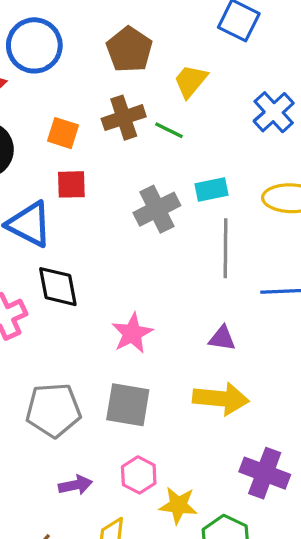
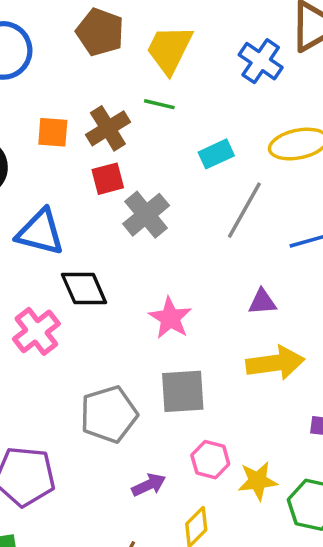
yellow trapezoid: (191, 81) -> (169, 49), size x1.4
brown cross: (124, 118) -> (108, 128), moved
red square: (71, 184) -> (108, 179), moved
gray cross: (157, 209) -> (146, 215), moved
gray line: (226, 248) -> (244, 210), turned 42

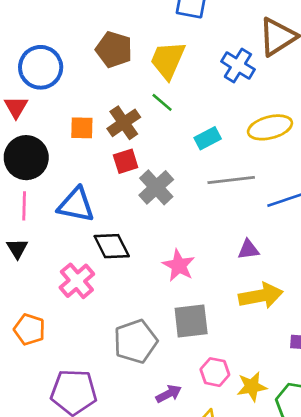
green line: (159, 104) -> (162, 102), turned 30
gray line: (244, 210) -> (231, 180), turned 57

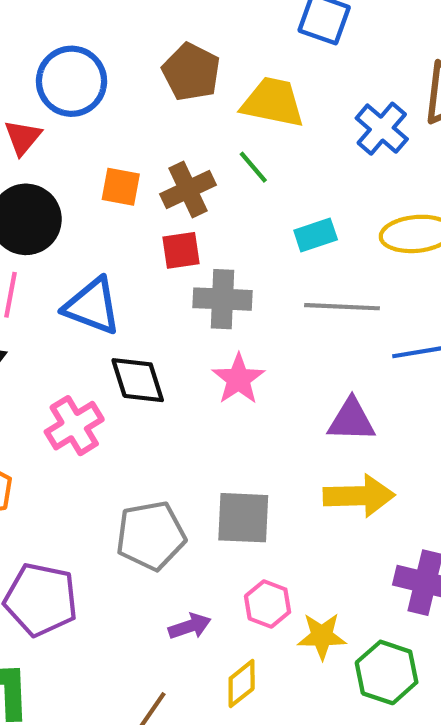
yellow trapezoid: (168, 60) -> (273, 102), turned 69
gray cross: (156, 187) -> (222, 299), turned 36
purple triangle: (248, 250) -> (351, 420), size x1.4
pink star: (179, 265) -> (238, 379), moved

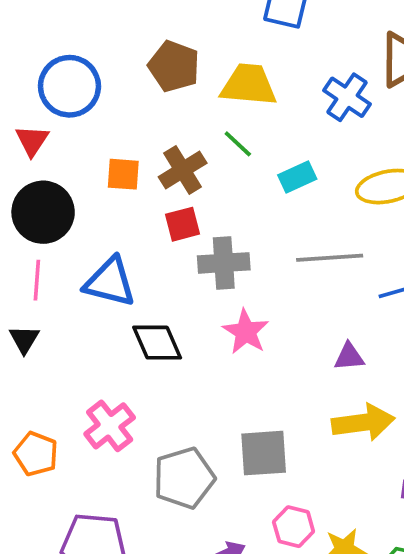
cyan rectangle: (316, 235) -> (297, 177), moved
purple triangle: (351, 420) -> (349, 357), size x0.7
pink cross: (74, 426) -> (110, 426), moved

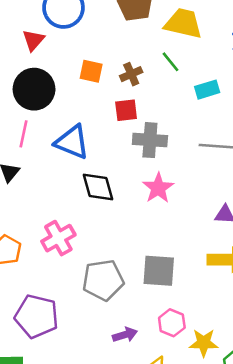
brown cross: (183, 170) -> (131, 74), size x0.7

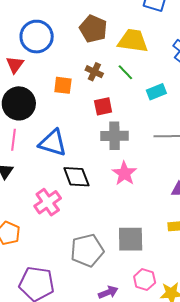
brown cross: (131, 74) -> (94, 72), moved, turned -36
red square: (126, 110) -> (103, 106), moved
pink cross: (58, 238) -> (48, 202), moved

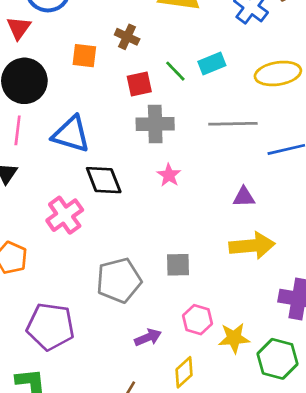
green line: (125, 72) -> (175, 71), moved
pink star: (124, 173) -> (169, 175), size x0.7
gray square: (131, 239) -> (178, 265), size x0.7

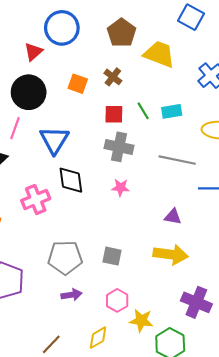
blue triangle: (71, 134) -> (54, 140), turned 32
pink star: (169, 175) -> (121, 188), turned 30
purple arrow: (148, 337) -> (71, 295), moved

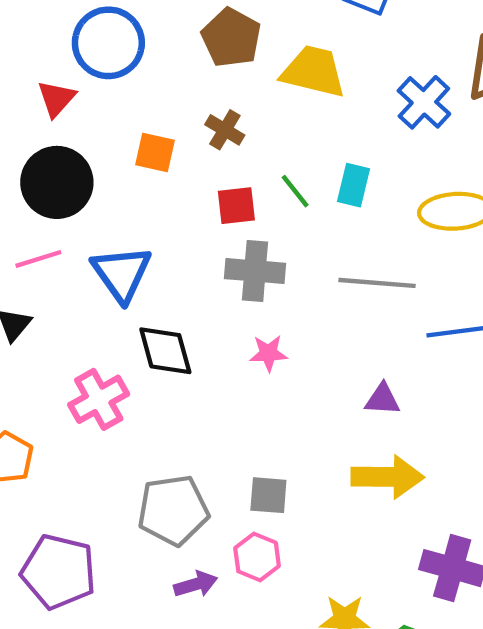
cyan rectangle: (172, 111) -> (353, 185), turned -60
pink line: (15, 128) -> (38, 259), turned 60
pink hexagon: (117, 300) -> (257, 557), moved

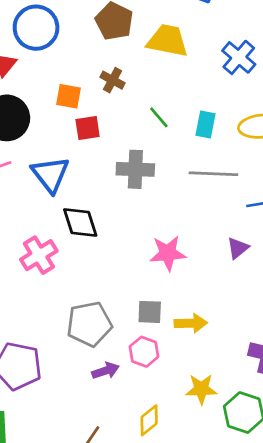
cyan rectangle: (353, 185) -> (205, 124), moved
red square: (236, 206) -> (88, 128), moved
pink star: (268, 353) -> (168, 253), moved, size x1.5
purple triangle: (382, 399) -> (238, 248), moved, turned -40
yellow arrow: (388, 477) -> (191, 323), moved, size x0.7

